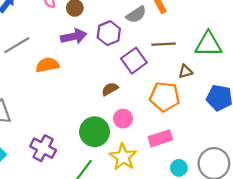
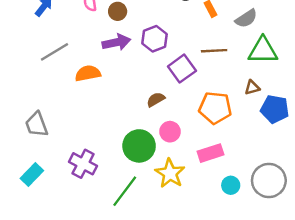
gray semicircle: (136, 15) -> (246, 18), moved
brown triangle: (185, 71) -> (252, 88), moved

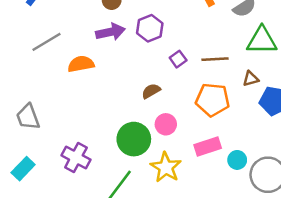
brown line: (214, 51) -> (215, 59), moved
purple square: (182, 69) -> (178, 59), size x0.6
cyan circle: (231, 185) -> (237, 160), moved

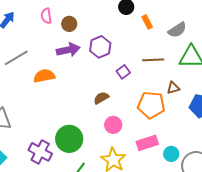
brown line: (215, 59) -> (153, 60), moved
brown triangle: (251, 79) -> (173, 88), moved
green circle: (134, 139) -> (69, 139), moved

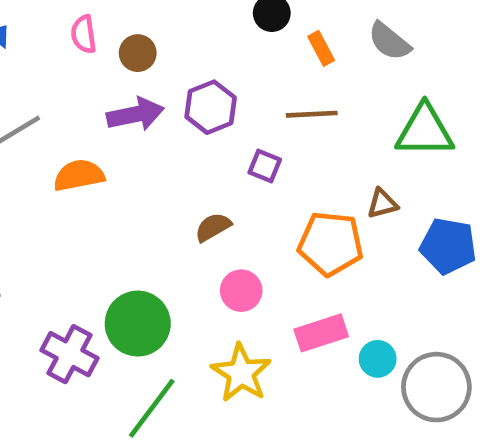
gray semicircle: (177, 30) -> (389, 41), moved, turned 72
brown line: (153, 60) -> (312, 114), moved
purple square: (123, 72) -> (265, 166), turned -32

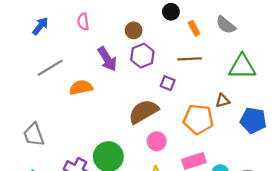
brown circle: (138, 53) -> (134, 30), moved
purple arrow: (135, 114) -> (107, 59), turned 70
brown semicircle: (213, 227) -> (143, 112), size x1.8

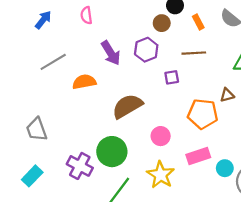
brown circle: (134, 30) -> (162, 23), moved
purple square: (168, 83) -> (172, 77), turned -32
brown semicircle: (143, 112) -> (127, 106), moved

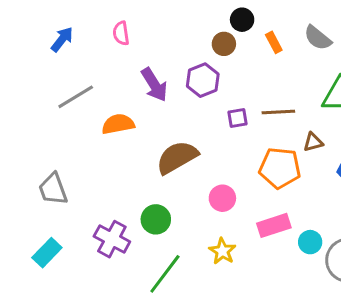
brown line: (194, 53) -> (278, 112), moved
green circle: (112, 152) -> (156, 219), size x0.7
yellow star: (161, 175) -> (222, 251), size x0.7

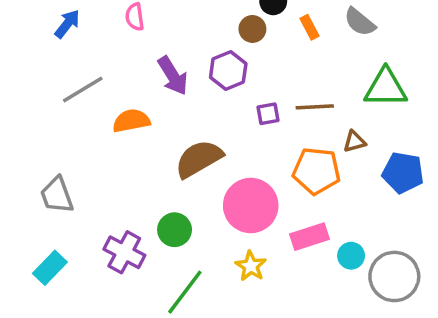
pink circle: (222, 198) -> (251, 206), size x1.8

